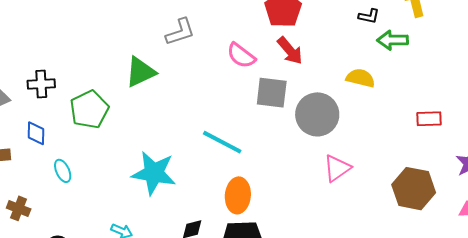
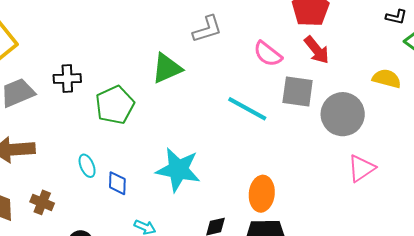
blue diamond: (36, 133) -> (117, 183), moved
cyan line: (222, 142) -> (247, 109), moved

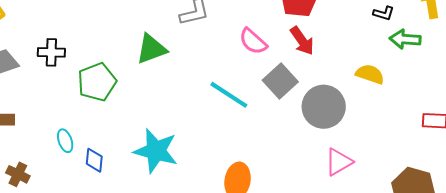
gray square: (298, 92) -> (280, 81), turned 36

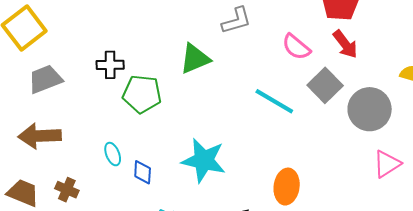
black cross: (51, 52) -> (110, 65), moved
green pentagon: (97, 82) -> (142, 94), turned 30

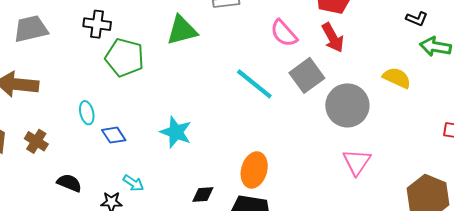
cyan star: (204, 160) -> (176, 132), size x0.7
pink triangle: (387, 164) -> (357, 162), turned -32
blue diamond: (143, 172) -> (114, 135), turned -45

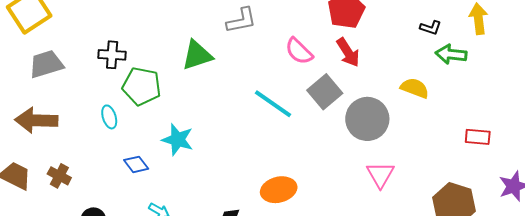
cyan ellipse: (87, 113) -> (109, 117), moved
cyan star: (176, 132) -> (178, 140), moved
orange ellipse: (254, 170) -> (279, 190), turned 64

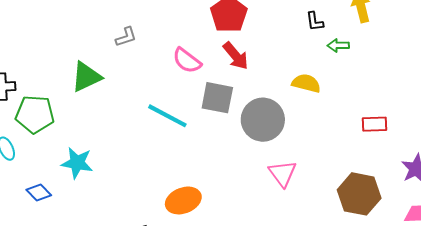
gray L-shape: (241, 20) -> (126, 37), size x0.7
black L-shape: (431, 28) -> (315, 21), turned 70
green arrow: (451, 54) -> (338, 45), size x0.7
gray square: (325, 92) -> (217, 98), turned -32

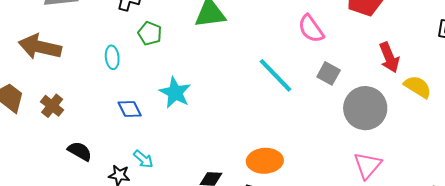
red arrow: (236, 56) -> (389, 57), moved
gray square: (217, 98) -> (329, 73), size x0.7
green pentagon: (35, 114) -> (150, 33), size x0.6

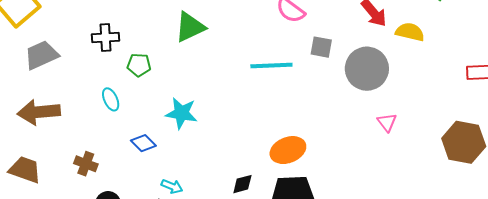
cyan line: (276, 75) -> (271, 66), turned -30
brown cross: (52, 106) -> (86, 164), moved
pink triangle: (368, 165) -> (387, 122), size x0.7

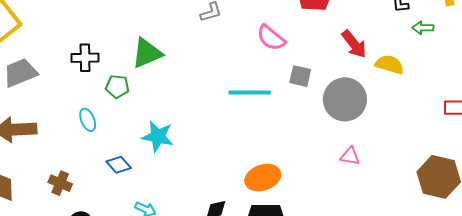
green triangle: (190, 27) -> (147, 53), moved
pink triangle: (387, 122) -> (350, 156), moved, turned -45

